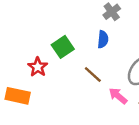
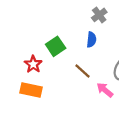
orange rectangle: (18, 96) -> (31, 90), moved

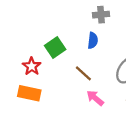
gray cross: (99, 15) -> (101, 15), turned 32
pink arrow: (105, 90) -> (95, 98), moved

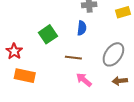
red star: (32, 66) -> (14, 51), moved
brown line: (83, 73) -> (73, 58), turned -35

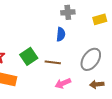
green square: (48, 34) -> (29, 56), moved
pink arrow: (84, 80) -> (63, 83), turned -63

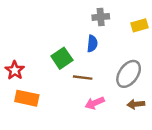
green square: (29, 56) -> (62, 58), moved

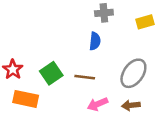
green square: (62, 58) -> (51, 73), moved
brown arrow: (136, 104) -> (131, 105), moved

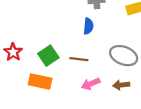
gray ellipse: (133, 73) -> (124, 56), turned 76
orange rectangle: (26, 99) -> (40, 81), moved

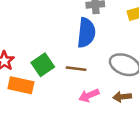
blue semicircle: (88, 26) -> (86, 33), size x1.6
orange rectangle: (40, 81) -> (21, 85), moved

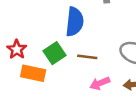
blue semicircle: (86, 33) -> (75, 22), moved

